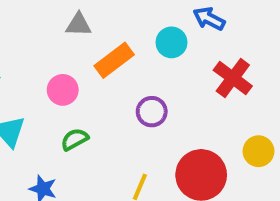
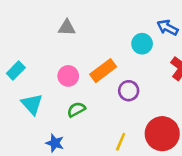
gray triangle: (79, 25) -> (67, 28), moved
orange rectangle: (114, 60) -> (103, 71), moved

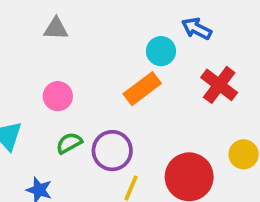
orange rectangle: (103, 71) -> (142, 89), moved
purple circle: (129, 91) -> (112, 151), moved, size x1.4

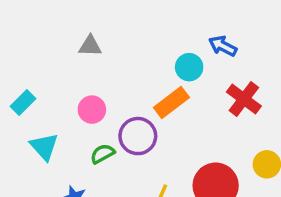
purple circle: (112, 151) -> (138, 136), moved

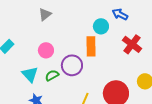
gray triangle: (90, 46) -> (45, 14), turned -40
orange rectangle: (171, 102) -> (91, 46), turned -54
cyan triangle: (44, 147) -> (30, 74), moved

